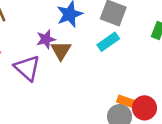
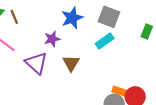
brown triangle: (61, 50) -> (71, 63), moved

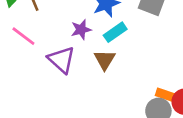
cyan rectangle: (105, 41) -> (115, 32), moved

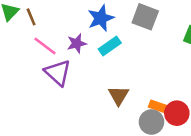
pink line: (23, 36) -> (45, 46), moved
brown triangle: (105, 60) -> (119, 95), moved

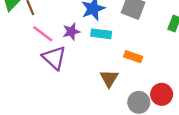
cyan rectangle: (110, 46) -> (101, 34), turned 42
orange rectangle: (159, 107) -> (133, 57), moved

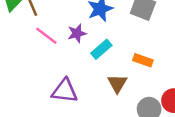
cyan rectangle: (101, 34) -> (101, 49), moved, turned -48
purple triangle: (54, 58) -> (65, 91), moved, turned -35

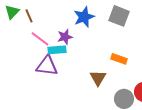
cyan rectangle: (101, 49) -> (57, 50), moved, turned 36
purple triangle: (65, 91) -> (47, 66), moved

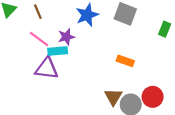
brown line: (29, 16) -> (38, 12), moved
brown triangle: (98, 78) -> (113, 97), moved

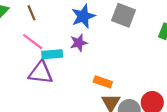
purple star: (66, 37) -> (79, 43), moved
orange rectangle: (125, 61) -> (103, 82), moved

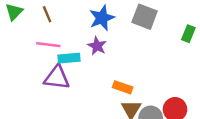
pink line: (33, 42) -> (48, 45), turned -30
purple star: (79, 43) -> (97, 46), turned -30

